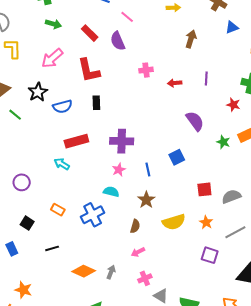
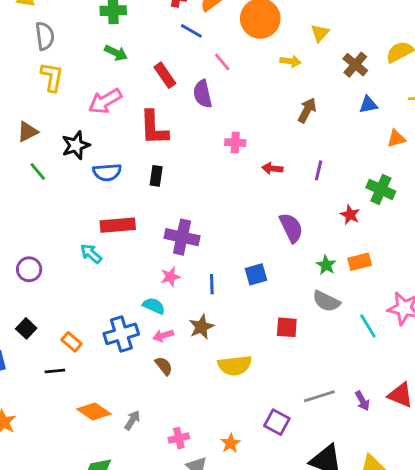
gray semicircle: (231, 196) -> (326, 301), moved, turned -144
orange rectangle: (58, 210) -> (72, 342), moved
orange star: (206, 222) -> (231, 443), moved
brown semicircle: (135, 226) -> (164, 366), moved, turned -64
pink arrow: (138, 252) -> (163, 336), moved

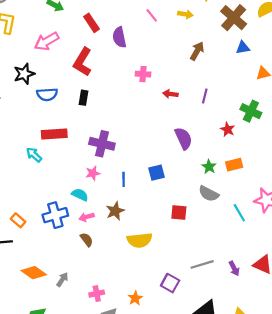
pink line: (222, 62) -> (152, 15), moved
brown cross: (355, 65) -> (234, 18), size x1.4
red L-shape: (154, 128) -> (83, 62), turned 32

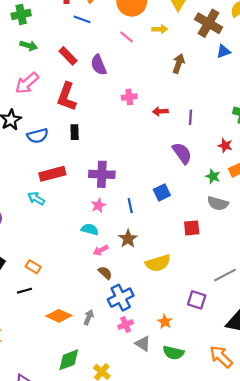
purple line: (205, 96) -> (191, 117), moved
red star: (228, 129) -> (225, 146), moved
blue cross: (55, 215) -> (121, 298), moved

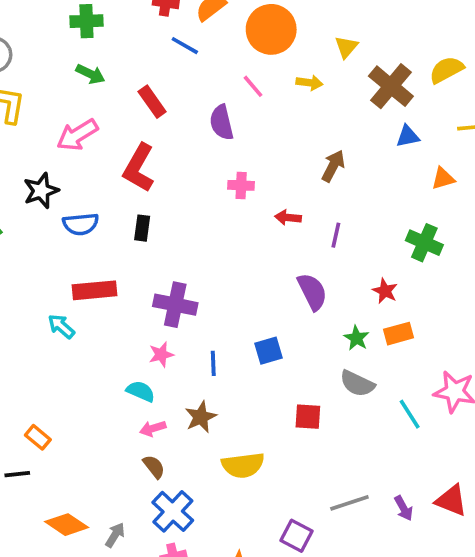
brown arrow: (179, 64) -> (333, 166), moved
purple semicircle: (99, 65) -> (222, 122), moved
blue cross: (121, 298) -> (173, 511), turned -30

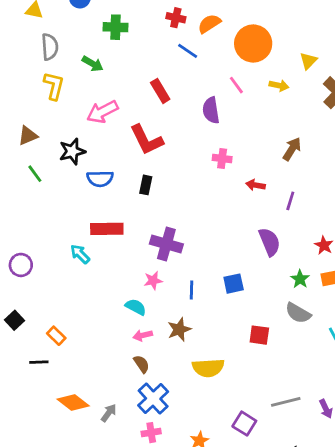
green arrow: (90, 74) -> (93, 64), moved
red L-shape: (139, 168) -> (147, 140), turned -60

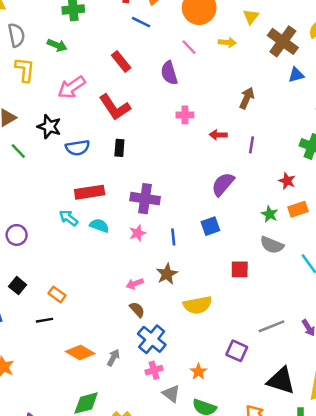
black star: (72, 151) -> (49, 127), turned -30
purple semicircle: (270, 242) -> (223, 184), moved, turned -110
cyan semicircle: (136, 307) -> (99, 226), moved

